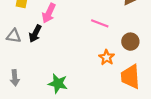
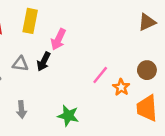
pink line: (100, 23) -> (100, 75), moved, turned -72

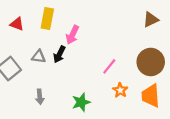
brown circle: (147, 70) -> (151, 62), size x1.6
orange star: (121, 87) -> (120, 90), moved
green star: (68, 116) -> (81, 102), turned -30

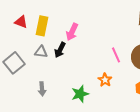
yellow rectangle: (47, 18) -> (42, 26), moved
pink line: (109, 66) -> (116, 55), moved, turned -63
orange star: (120, 90) -> (105, 80), moved

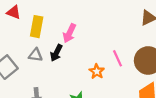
red triangle: (21, 22) -> (14, 12), moved
orange star: (105, 80) -> (97, 71), moved

